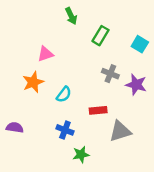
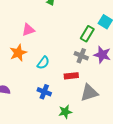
green rectangle: (101, 36) -> (87, 34), moved
gray cross: (110, 74) -> (81, 56), moved
green star: (81, 155) -> (65, 112), moved

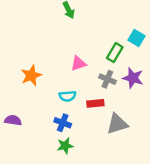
pink triangle: (28, 30) -> (78, 63), moved
cyan semicircle: (43, 63) -> (68, 96), moved, turned 48
green star: (65, 112) -> (65, 146), moved

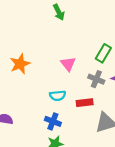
pink triangle: (78, 63) -> (68, 64), turned -49
orange star: (31, 76) -> (20, 64), moved

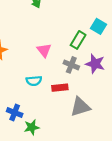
blue cross: (53, 121) -> (15, 113), moved

